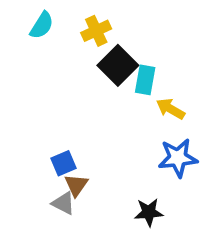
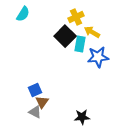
yellow cross: (96, 31) -> (76, 17), moved
yellow arrow: (171, 109) -> (92, 32), moved
blue star: (178, 158) -> (98, 57), moved

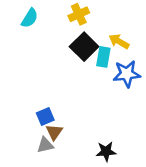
yellow cross: (76, 17) -> (79, 14), moved
gray triangle: (35, 112) -> (45, 145), turned -40

